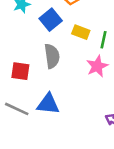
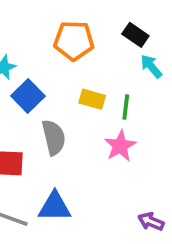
blue square: (51, 20) -> (28, 96), moved

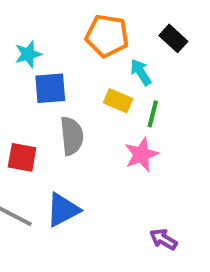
cyan arrow: (151, 66) -> (141, 72), moved
blue square: (28, 96) -> (50, 88), turned 32
blue triangle: (55, 207) -> (63, 210), turned -36

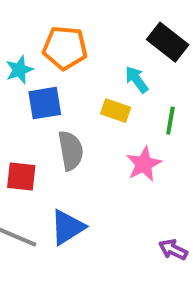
orange pentagon: (107, 36) -> (65, 48), moved
black rectangle: (173, 38) -> (168, 42), size x1.4
green line: (153, 114) -> (170, 121), moved

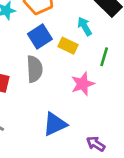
blue square: (45, 103) -> (40, 36), moved, turned -30
blue triangle: (67, 227) -> (55, 124), moved

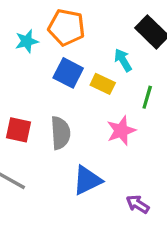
blue square: (40, 36) -> (68, 73), turned -30
gray semicircle: (35, 69) -> (60, 133), moved

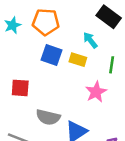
cyan star: (27, 41) -> (13, 25), moved
red square: (19, 130) -> (20, 88), moved
gray semicircle: (60, 133) -> (48, 117), moved, turned 115

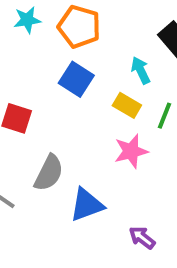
yellow rectangle: (78, 60) -> (127, 105), moved
gray semicircle: (48, 117) -> (49, 173), turned -90

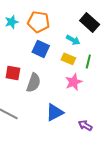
cyan arrow: (141, 70) -> (73, 40), turned 152
gray semicircle: (49, 173) -> (34, 83), moved

